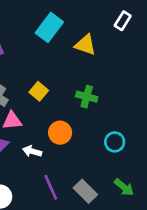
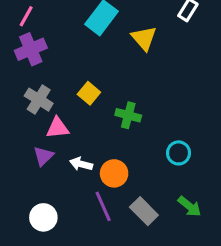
yellow triangle: (85, 45) -> (144, 38), turned 30
green cross: (87, 97) -> (128, 115), moved
orange circle: (60, 133) -> (114, 173), moved

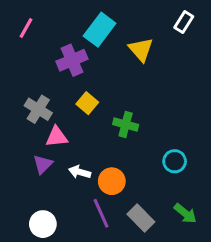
purple cross: (31, 49) -> (72, 60), moved

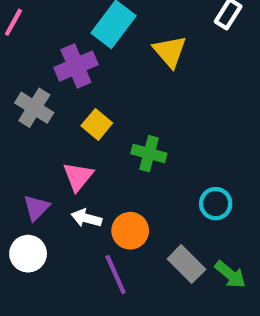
gray cross: (38, 109) -> (34, 108), moved
pink triangle: (57, 137) -> (78, 177), moved, turned -45
gray rectangle: (141, 218) -> (186, 264), moved
white circle: (43, 224) -> (28, 254), moved

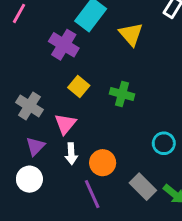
purple cross: (76, 66) -> (64, 45), turned -36
gray cross: (34, 108) -> (29, 106), moved
green cross: (149, 154) -> (122, 94), moved
white arrow: (86, 218) -> (71, 154), turned -108

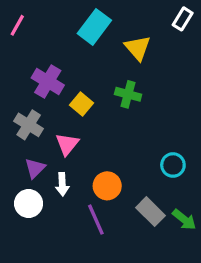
purple cross: (64, 45) -> (48, 82), moved
green cross: (122, 94) -> (128, 94), moved
white arrow: (71, 154) -> (62, 184), moved

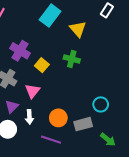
gray rectangle: (150, 212) -> (83, 124), moved, turned -60
purple line: (96, 220) -> (51, 140), turned -48

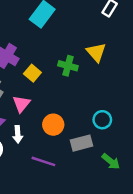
yellow triangle: (78, 29) -> (96, 52), moved
orange circle: (58, 118) -> (53, 125), moved

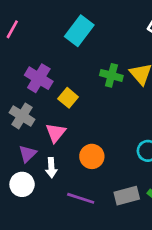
green cross: (68, 66) -> (111, 75), moved
gray rectangle: (81, 143) -> (127, 196), moved

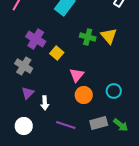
pink triangle: (56, 133) -> (77, 75), moved
orange circle: (92, 156) -> (84, 95), moved
white circle: (22, 184) -> (24, 126), moved

